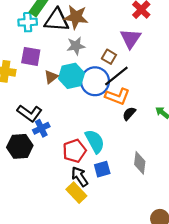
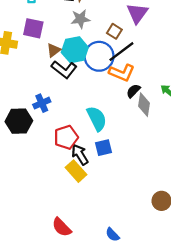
black L-shape: (30, 113) -> (64, 69), moved
red pentagon: (74, 151) -> (66, 137), moved
gray diamond: (140, 163) -> (144, 105), moved

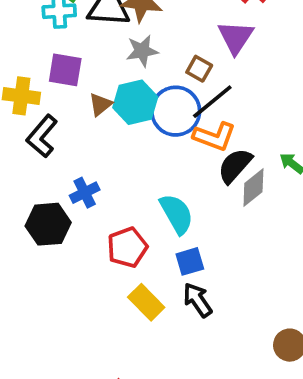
black L-shape: (64, 69) -> (42, 136), moved, turned 95
black semicircle: (133, 91) -> (235, 166), size x1.5
gray diamond: (144, 105) -> (253, 188), turned 45
black arrow: (80, 155) -> (198, 300), moved

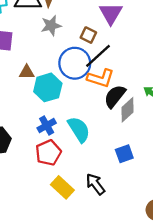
cyan hexagon: (135, 102) -> (48, 87), moved
brown triangle: (100, 104) -> (27, 72), moved, turned 42
blue cross: (85, 193) -> (47, 125), moved
blue square: (190, 261) -> (124, 154), moved

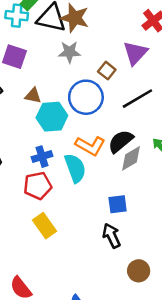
black line: (98, 56) -> (137, 99), moved
orange L-shape: (101, 78) -> (90, 146), moved
black arrow: (95, 184) -> (112, 236), moved

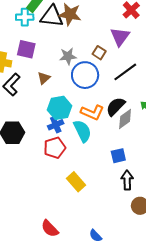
gray star: (69, 52) -> (68, 56), moved
brown triangle: (33, 96) -> (44, 78), turned -48
cyan hexagon: (52, 117) -> (59, 108), moved
yellow rectangle: (44, 226) -> (76, 182), moved
black arrow: (112, 236) -> (127, 180), moved, turned 30

